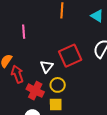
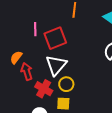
red square: (70, 56) -> (55, 38), moved
white triangle: (47, 66) -> (56, 65), size x1.6

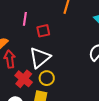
red square: (55, 38) -> (43, 31), size x0.6

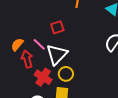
pink line: (25, 19) -> (39, 44), moved, turned -48

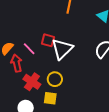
red square: (57, 27) -> (48, 40), moved, turned 32
white triangle: (57, 54) -> (62, 49), moved

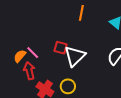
pink line: (29, 49) -> (33, 53), moved

